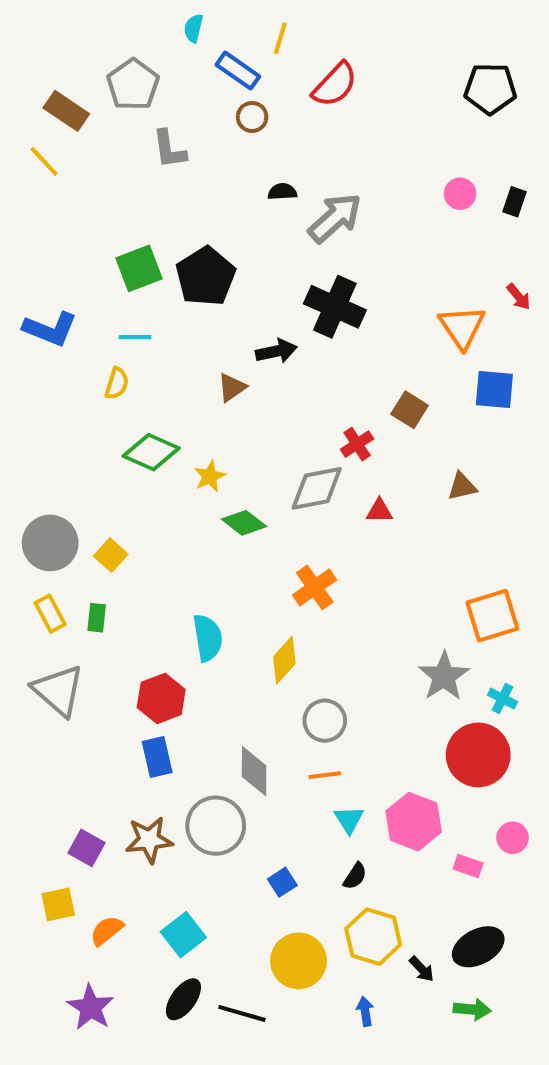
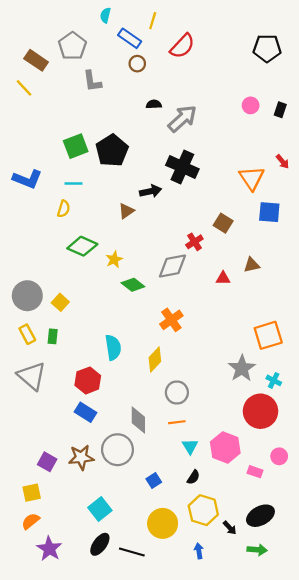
red triangle: (379, 511) -> (223, 278), moved
blue rectangle: (157, 757) -> (86, 412), turned -45
orange semicircle: (107, 931) -> (31, 521), moved

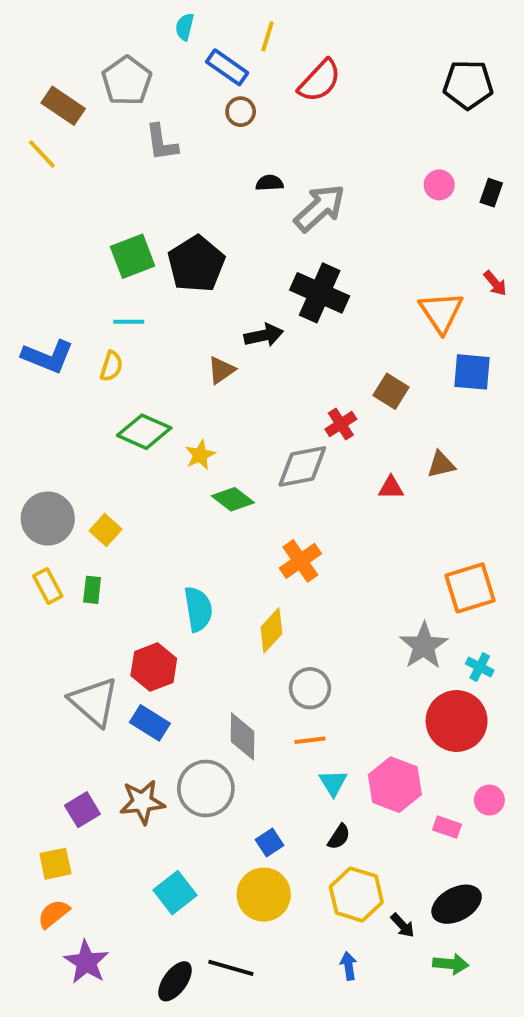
blue L-shape: (27, 179) -> (48, 357), moved
gray triangle: (32, 376) -> (94, 702), moved
purple square: (47, 462) -> (82, 810), turned 30
yellow circle: (163, 523) -> (264, 895), moved
black ellipse: (100, 544) -> (175, 981), moved

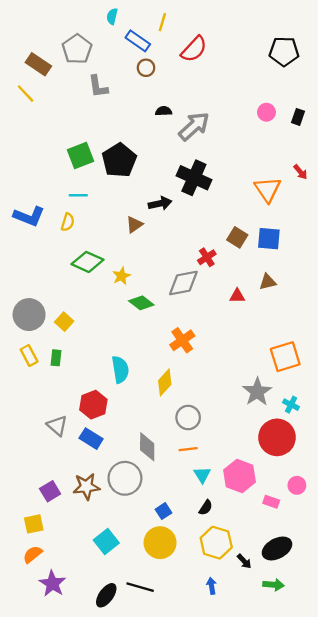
blue square: (472, 372) -> (269, 239), moved
gray triangle: (94, 702) -> (57, 426), size x0.7

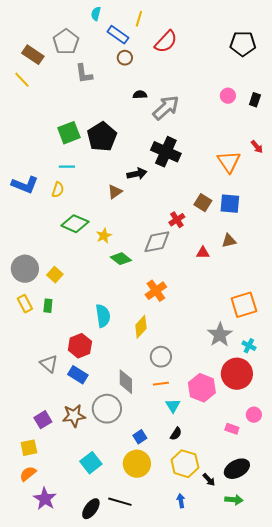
pink hexagon: (240, 476) -> (202, 388), moved

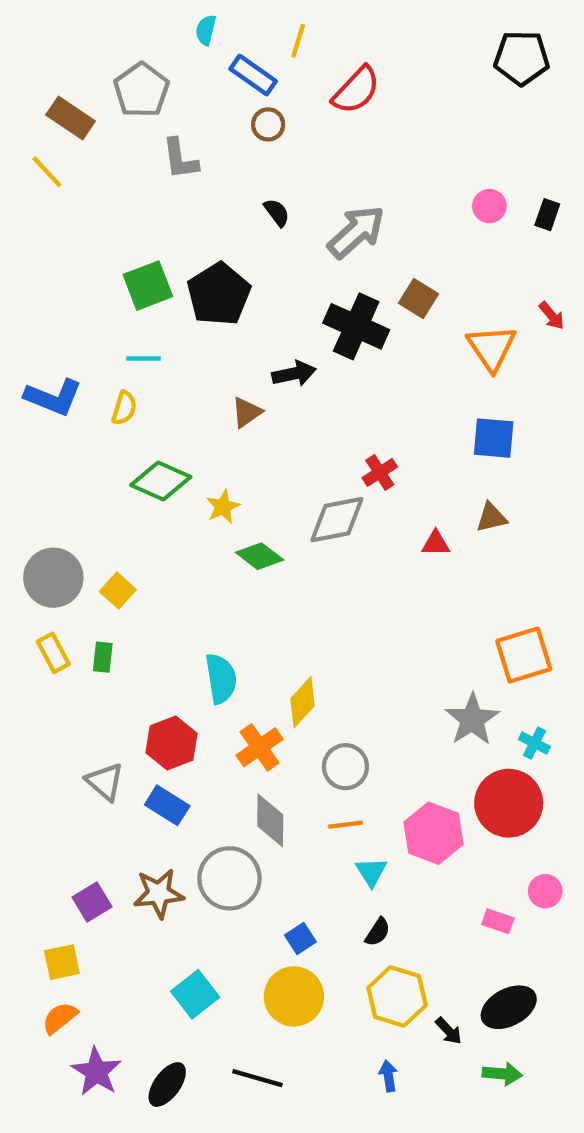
black pentagon: (243, 44) -> (522, 58), moved
black semicircle: (140, 95) -> (277, 213), moved, turned 56
brown square: (203, 203) -> (418, 298), moved
orange cross: (156, 291) -> (260, 747), moved
black ellipse: (91, 509) -> (167, 1085), moved

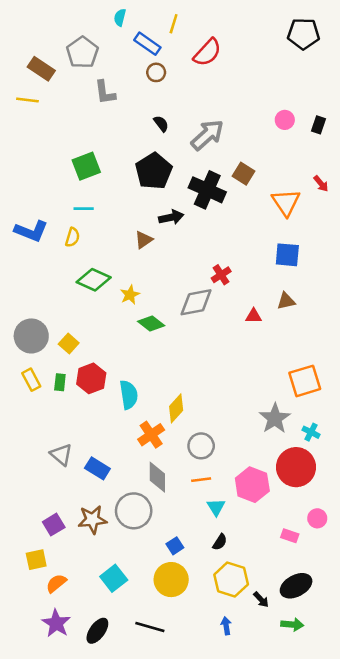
yellow line: (47, 172) -> (27, 100), turned -40
black pentagon: (219, 294) -> (154, 171), moved
red hexagon: (171, 743) -> (91, 378), moved
orange semicircle: (60, 1018) -> (56, 583), moved

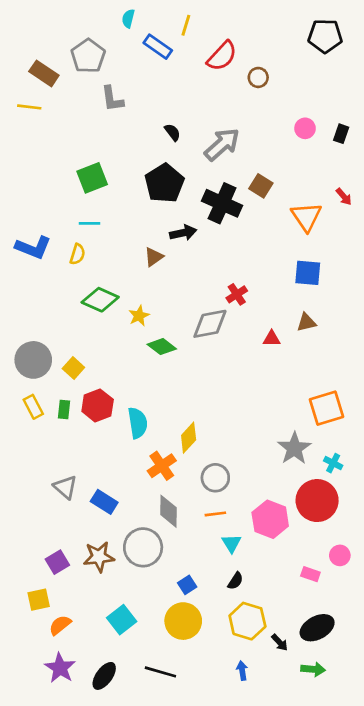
brown circle: (156, 72) -> (258, 77), moved

